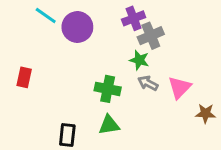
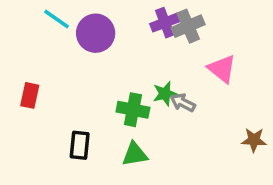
gray cross: (151, 36) -> (188, 26), moved
green star: (139, 60) -> (165, 94), moved, turned -30
pink triangle: (180, 87) -> (222, 69), moved, turned -35
black rectangle: (67, 135) -> (80, 145), moved

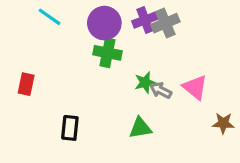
purple circle: (96, 33) -> (104, 23), moved
pink triangle: (222, 69) -> (195, 87), moved
green cross: (133, 110) -> (107, 53), moved
green triangle: (135, 154) -> (140, 128), moved

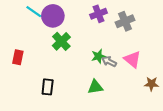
purple circle: (104, 23) -> (53, 16), moved
gray cross: (165, 23) -> (125, 21), moved
green cross: (107, 53) -> (61, 41), moved, turned 36

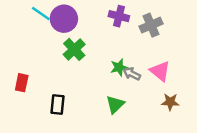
purple cross: (98, 14) -> (119, 16), turned 35
red rectangle: (18, 57) -> (22, 83), moved
brown star: (151, 84) -> (170, 102), moved
green triangle: (95, 87) -> (115, 104), turned -35

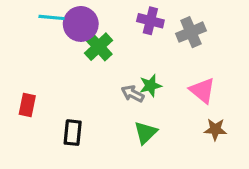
cyan line: (41, 14) -> (52, 17), turned -30
green cross: (74, 49) -> (99, 47), moved
gray arrow: (132, 74) -> (133, 94), moved

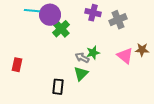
brown star: (215, 129) -> (142, 50), moved
black rectangle: (73, 133) -> (58, 87), moved
green triangle: (146, 133) -> (81, 74), moved

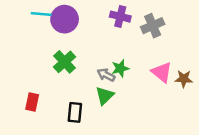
green cross: (61, 29) -> (65, 62), moved
brown star: (142, 50) -> (184, 79), moved
red rectangle: (17, 65) -> (32, 102), moved

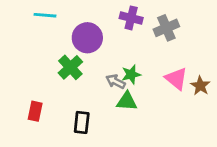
purple circle: (65, 19) -> (87, 38), moved
brown star: (184, 79) -> (200, 86), turned 30
green triangle: (105, 96) -> (127, 101), moved, turned 48

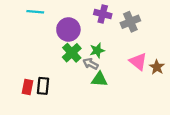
green cross: (70, 67) -> (72, 53), moved
green star: (131, 74) -> (97, 51), moved
black rectangle: (82, 122) -> (43, 86), moved

